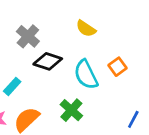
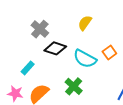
yellow semicircle: (86, 28) -> (85, 23), turned 91
cyan semicircle: (86, 75) -> (85, 59), turned -35

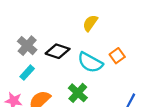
gray cross: (40, 29) -> (27, 46), moved

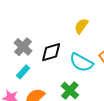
black diamond: (58, 51) -> (51, 52), turned -35

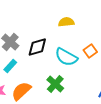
yellow semicircle: (81, 26) -> (66, 22), turned 49

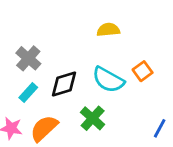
black diamond: (37, 47) -> (64, 84), moved

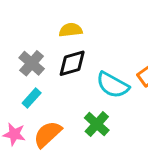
yellow semicircle: (108, 30) -> (71, 30), moved
black diamond: (64, 84) -> (72, 63), moved

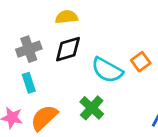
gray cross: (32, 63) -> (29, 49), turned 30
cyan rectangle: (32, 98) -> (29, 83), turned -60

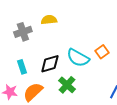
gray cross: (29, 49) -> (23, 32), moved
black diamond: (68, 49) -> (50, 64), moved

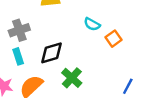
gray cross: (23, 32) -> (19, 30), moved
cyan semicircle: (78, 58) -> (92, 24), moved, size x0.6

